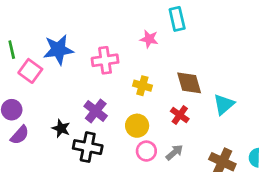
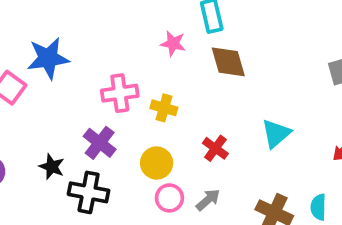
pink cross: (105, 60) -> (120, 93), moved
brown diamond: (189, 83) -> (228, 62), moved

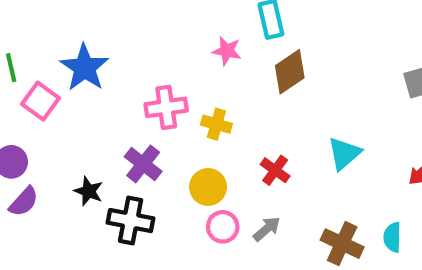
blue star: (48, 58) -> (84, 68), turned -30
brown diamond: (228, 62) -> (290, 72), turned 72

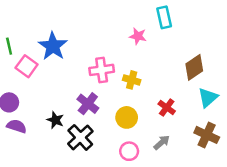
brown diamond: (290, 72) -> (194, 67), moved
purple semicircle: (24, 202) -> (17, 126), turned -114
black cross: (131, 221) -> (80, 137), turned 36
pink circle: (223, 227) -> (129, 151), moved
brown cross: (342, 244) -> (207, 135), moved

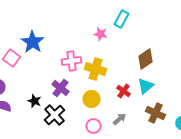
cyan rectangle: (164, 17) -> (122, 19), turned 42
yellow cross: (132, 80) -> (96, 69), size x1.5
cyan triangle: (208, 97) -> (146, 86), moved

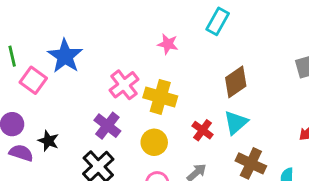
cyan rectangle: (122, 19) -> (218, 21), moved
pink cross: (72, 61) -> (124, 85), turned -30
black star: (35, 101) -> (48, 141), moved

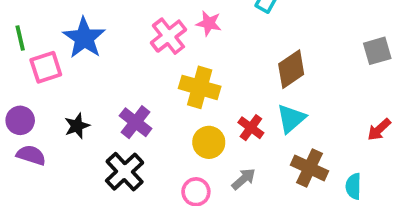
pink square: (33, 80) -> (46, 67), turned 36
pink cross: (124, 85) -> (168, 36), moved
black star: (48, 141) -> (77, 126), moved, turned 30
yellow circle: (154, 142) -> (209, 142), moved

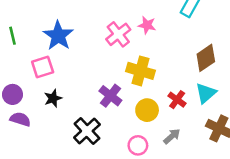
pink square: (46, 67) -> (43, 67), moved
purple cross: (136, 122) -> (110, 96), moved

